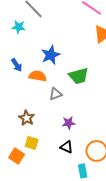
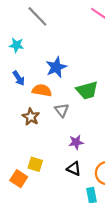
cyan star: (19, 27) -> (16, 45), moved
gray triangle: (56, 94) -> (62, 110), turned -48
brown star: (27, 118) -> (31, 117), moved

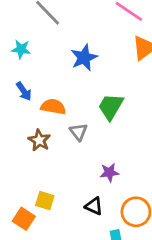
blue star: (56, 67) -> (84, 58), moved
green trapezoid: (87, 90) -> (111, 107), turned 135
purple star: (76, 142) -> (109, 173), moved

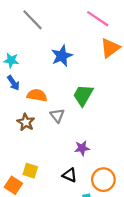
cyan star: (21, 49) -> (11, 60), moved

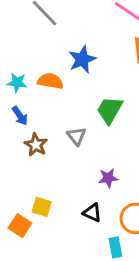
cyan star: (11, 60) -> (17, 83), moved
blue arrow: (13, 83) -> (20, 116), moved
orange semicircle: (37, 95) -> (50, 81), moved

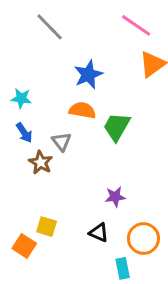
orange semicircle: (50, 81) -> (82, 110), moved
gray triangle: (76, 136) -> (61, 142), moved

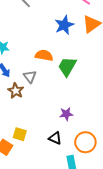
blue star: (88, 75) -> (64, 25), moved

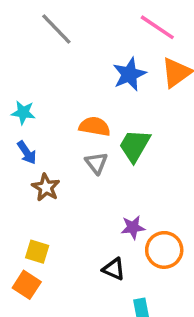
gray triangle: (30, 77) -> (96, 163), moved
yellow square: (20, 134) -> (37, 252), moved
orange circle: (85, 142) -> (164, 250), moved

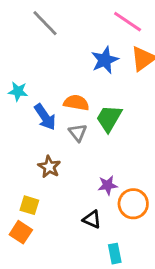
blue arrow: (27, 153) -> (45, 117), moved, size x1.4
brown star: (46, 187) -> (49, 167), moved

